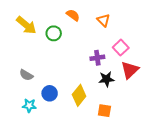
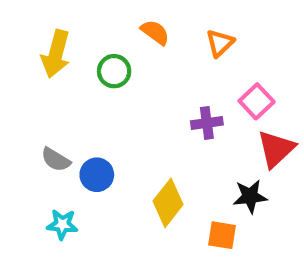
orange triangle: (103, 20) -> (220, 43), turned 32
yellow arrow: (26, 25) -> (56, 54), turned 65
black star: (106, 79) -> (250, 196), moved
blue circle: (50, 93) -> (97, 175), moved

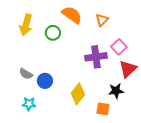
orange semicircle: (155, 32) -> (72, 15), size x1.5
purple cross: (207, 123) -> (96, 57), size x1.5

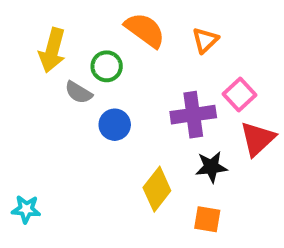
gray semicircle: (26, 74) -> (78, 92), moved
blue circle: (45, 81) -> (115, 125), moved
black star: (116, 91) -> (211, 167), moved
cyan star: (29, 104) -> (26, 209), moved

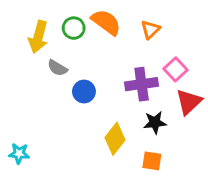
green circle: (107, 66) -> (74, 28), moved

